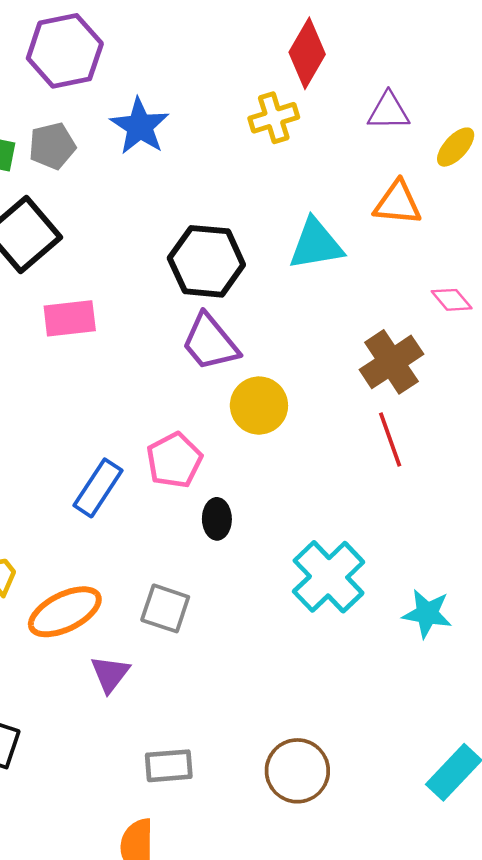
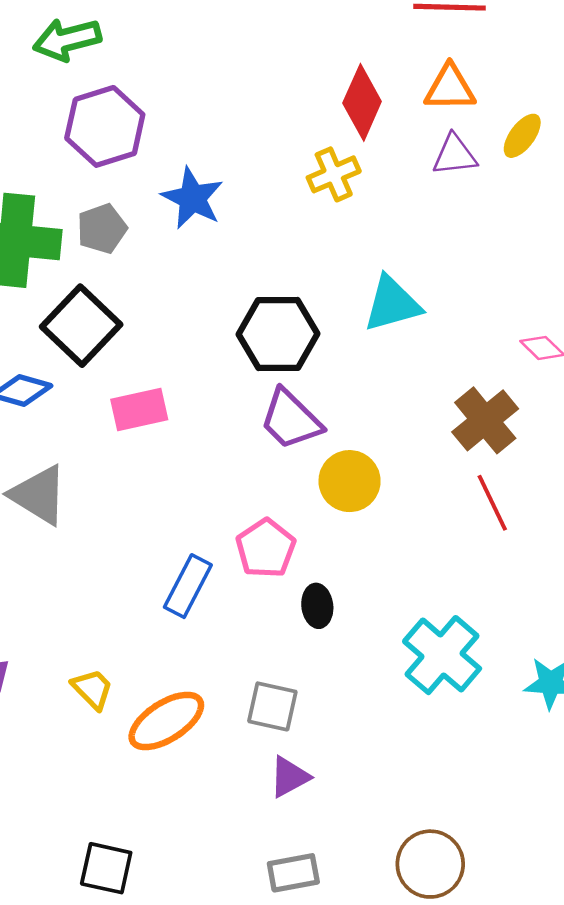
yellow ellipse: (456, 147) -> (522, 136), moved
orange triangle: (398, 203) -> (450, 88), moved
purple triangle: (110, 674) -> (289, 777), moved, turned 30

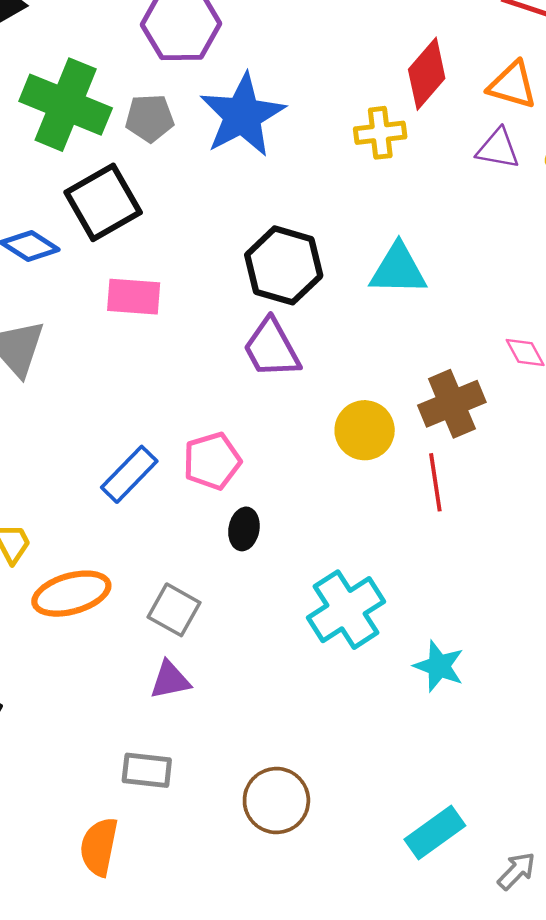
blue star: (192, 198) -> (242, 115), size x1.4
yellow circle: (350, 481) -> (365, 430), moved

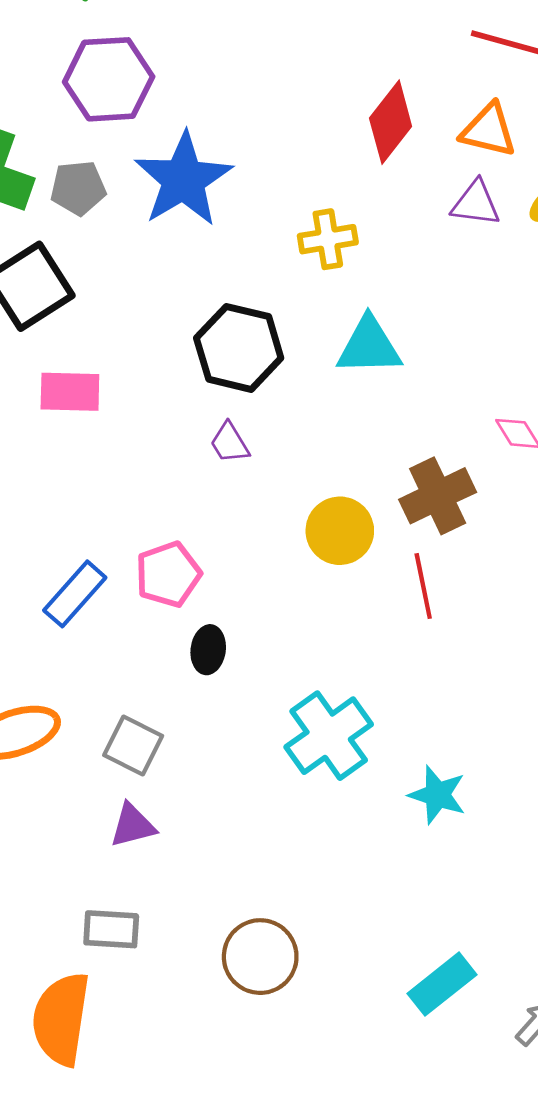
yellow cross: (380, 133) -> (328, 239), moved
purple trapezoid: (272, 348) -> (230, 443), size x0.6
orange semicircle: (99, 847) -> (61, 1019), size x1.4

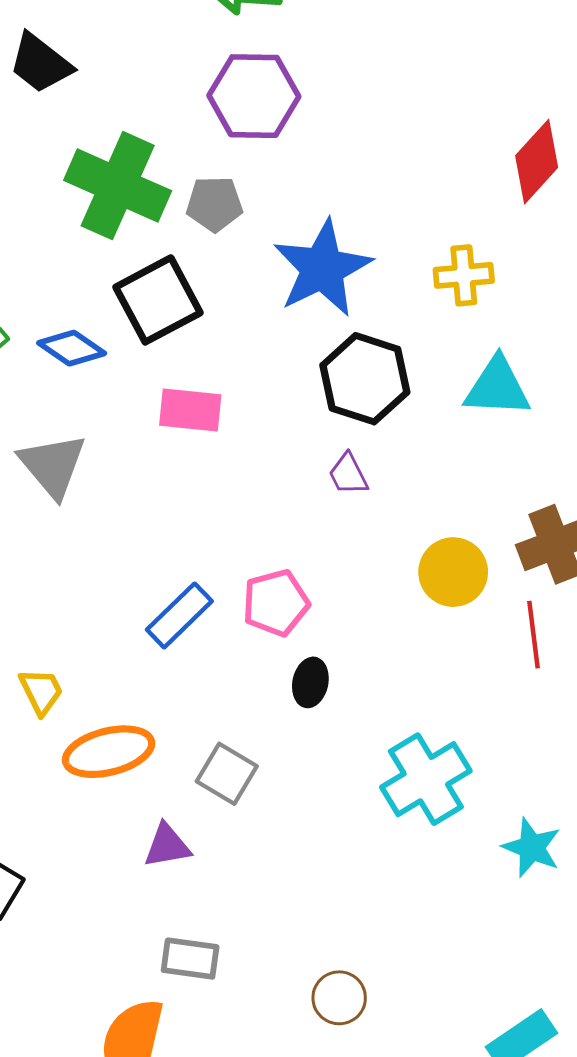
blue star: (183, 179) -> (322, 268), moved
purple triangle: (133, 826) -> (167, 846), moved
brown circle: (260, 957) -> (339, 998), size x0.7

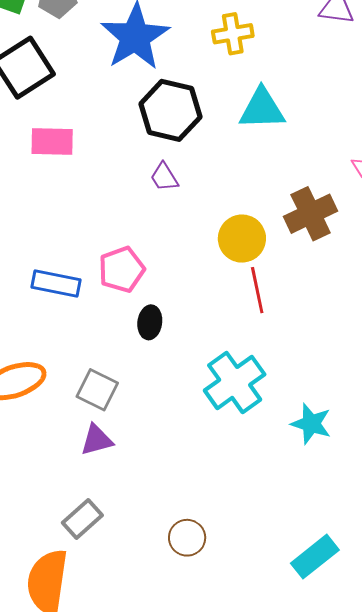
blue rectangle: (179, 615) -> (56, 284), turned 60
red line: (533, 635) -> (257, 290), moved
purple triangle: (167, 846) -> (97, 440), moved
gray rectangle: (190, 959) -> (82, 519), turned -45

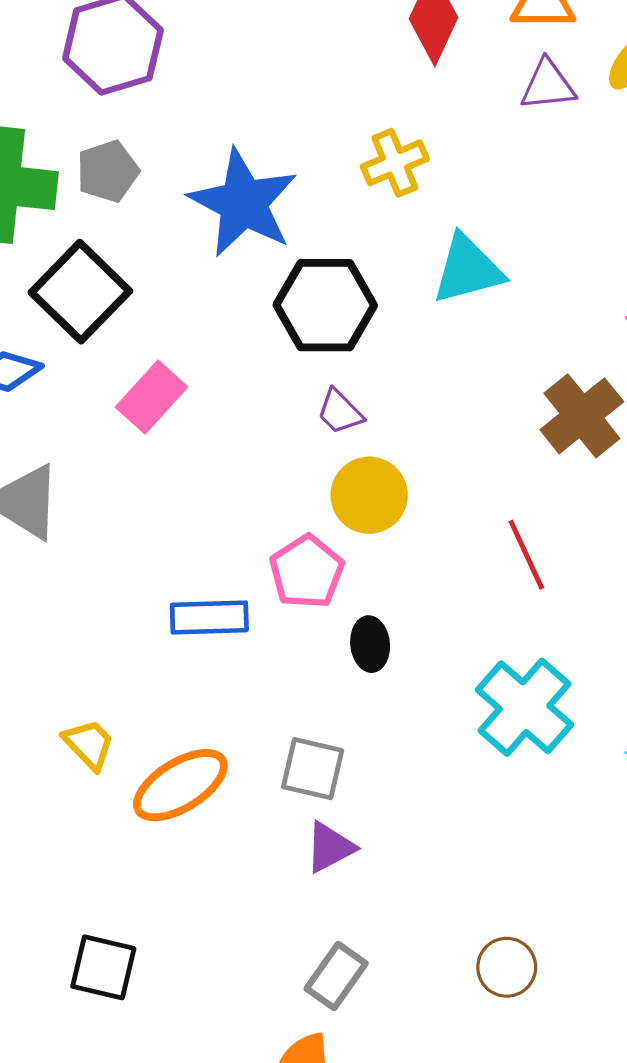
pink rectangle: (52, 142) -> (152, 397), turned -36
yellow circle: (242, 239) -> (369, 495), moved

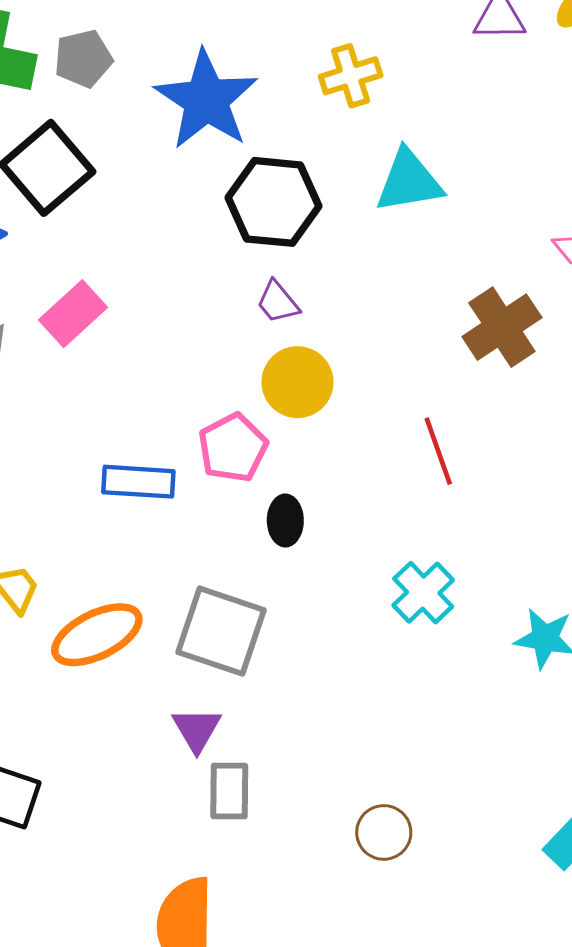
pink rectangle: (152, 397) -> (73, 314), moved
cyan cross: (525, 707) -> (423, 593), size x0.7
gray square: (313, 769) -> (221, 631), size x1.5
purple triangle: (330, 847) -> (197, 729), moved, turned -38
gray rectangle: (336, 976) -> (229, 791), moved, turned -40

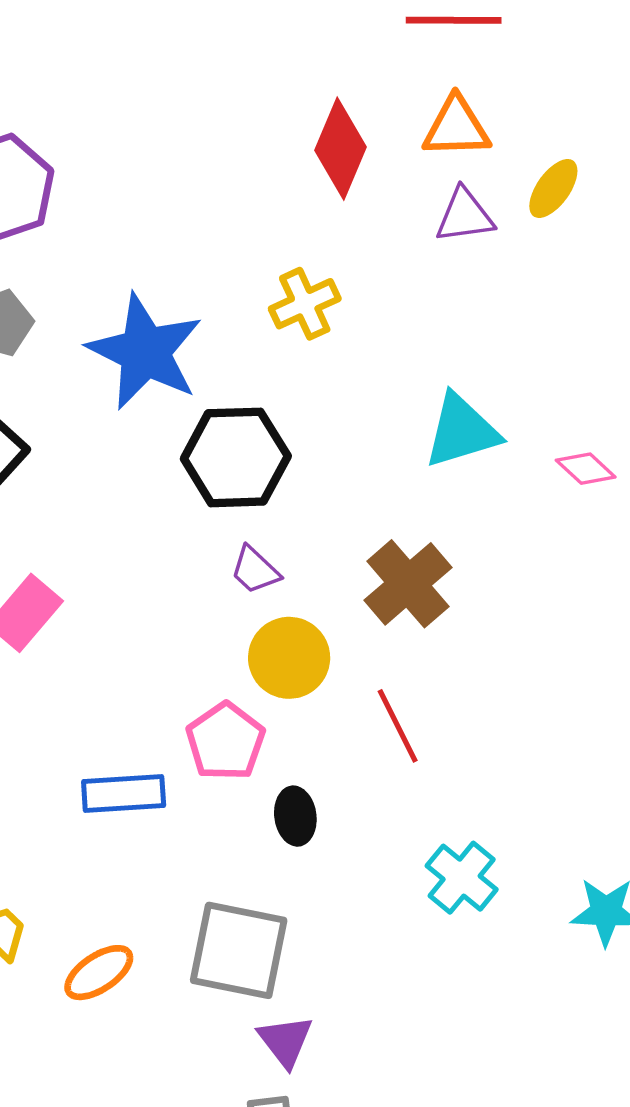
cyan triangle: (409, 181) -> (462, 431), moved
brown cross: (502, 327) -> (408, 584), moved
red line: (438, 451) -> (398, 726), moved
orange ellipse: (97, 635) -> (99, 973), size x0.7
purple triangle: (197, 729) -> (285, 1041), moved

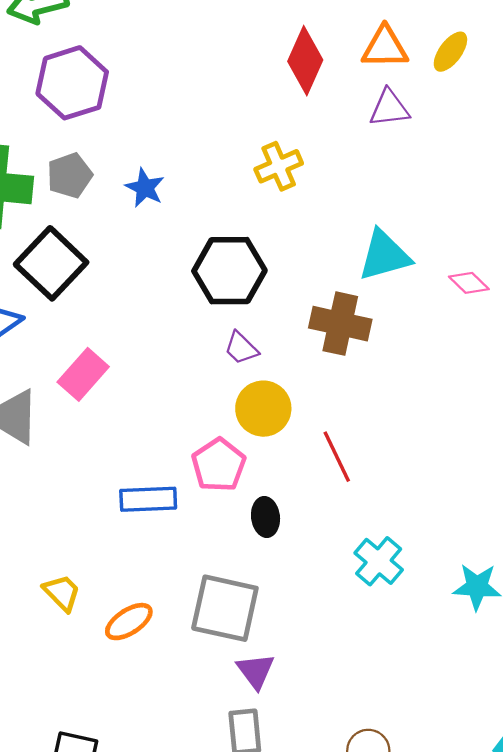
yellow ellipse: (553, 188) -> (450, 52), moved
blue star: (145, 352) -> (145, 188), moved, size x0.5
brown cross: (408, 584) -> (340, 324), moved, turned -38

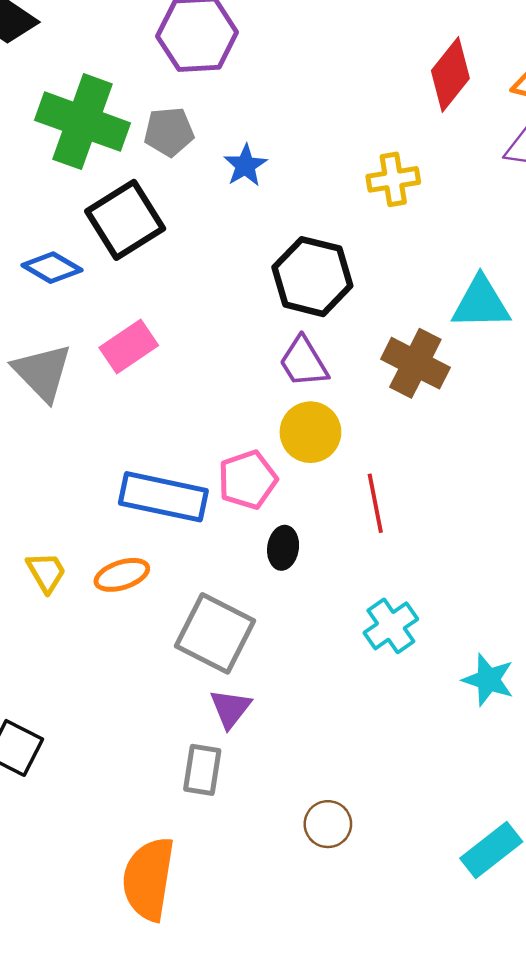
purple trapezoid: (241, 348) -> (304, 362), size x1.4
blue rectangle: (148, 499) -> (163, 497), size x1.4
orange ellipse: (129, 622) -> (122, 575), moved

